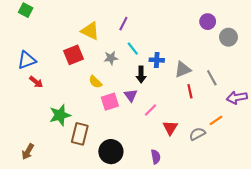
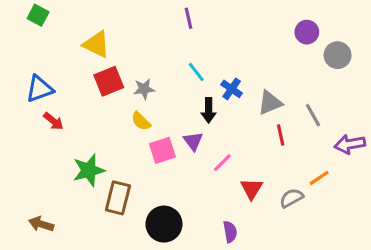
purple line: (123, 24) -> (189, 18), moved, turned -40
yellow triangle: (90, 31) -> (96, 44), moved
gray star: (111, 58) -> (144, 89), moved
blue cross: (157, 60) -> (232, 89), turned 32
brown arrow: (28, 152) -> (41, 224), turned 77

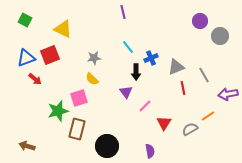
green square: (38, 15) -> (25, 20), moved
red square: (109, 81) -> (50, 55), moved
blue cross: (232, 89) -> (151, 58), turned 32
pink square: (162, 150) -> (79, 98), moved

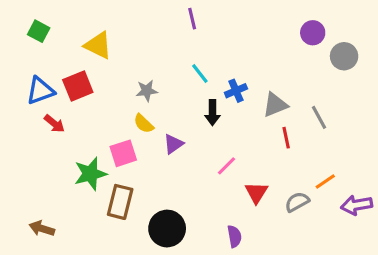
purple triangle: (126, 92) -> (173, 144), moved, turned 32
purple arrow: (228, 94) -> (357, 205), moved

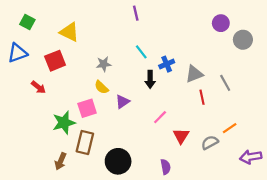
blue triangle: (40, 91) -> (17, 53), moved
purple arrow: (357, 205) -> (251, 157), moved
brown arrow: (42, 229) -> (61, 161), moved, turned -84

